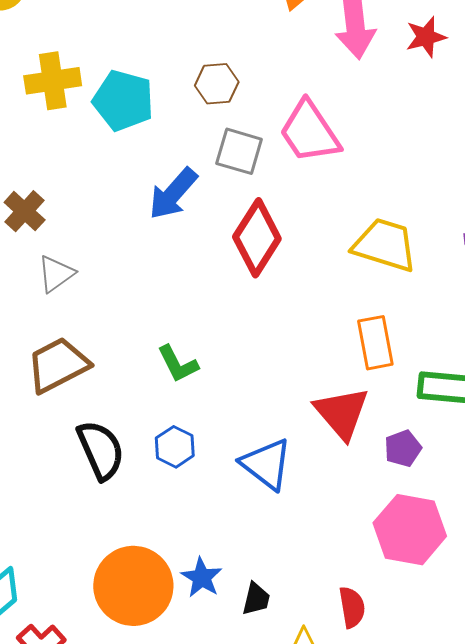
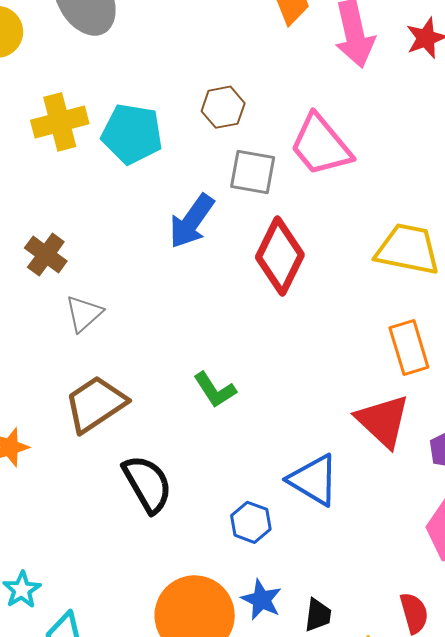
blue hexagon: (175, 447) -> (251, 522), moved

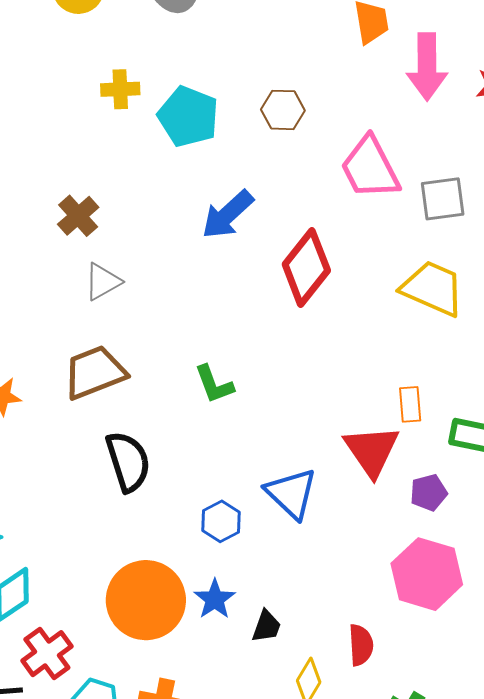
yellow cross: (60, 122) -> (120, 89), size x0.7
gray square: (253, 172) -> (443, 199), moved, turned -30
orange rectangle: (409, 348) -> (410, 404), moved, size x0.7

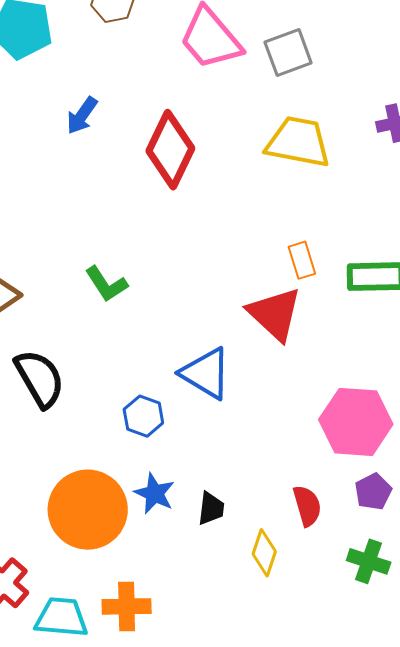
blue arrow: (228, 215) -> (82, 115), size x0.7
purple pentagon: (429, 493) -> (373, 492), moved

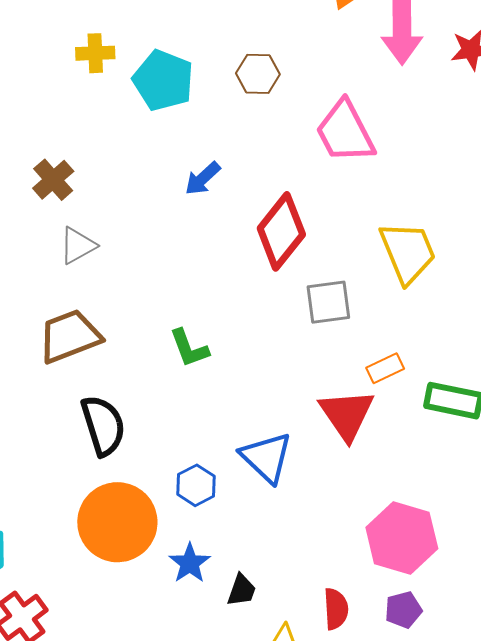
gray square: (288, 53) -> (328, 302), moved
yellow trapezoid: (298, 142) -> (408, 252), turned 44
orange rectangle: (302, 260) -> (385, 368), turned 69
orange circle: (88, 510) -> (117, 522), moved

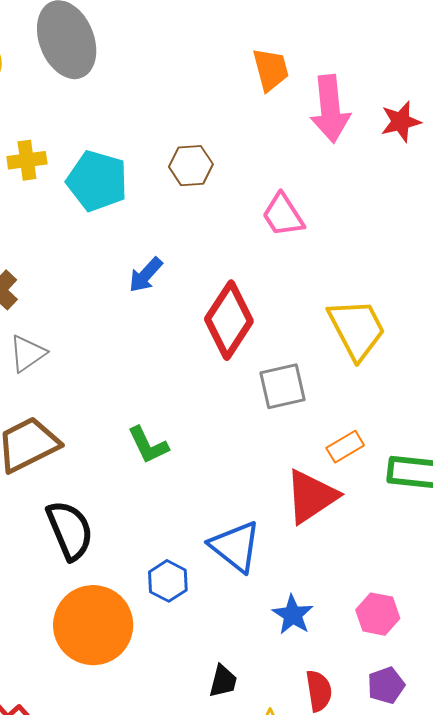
pink trapezoid: (345, 132) -> (283, 215), size x0.7
red triangle: (347, 415) -> (311, 496), turned 36
pink hexagon: (402, 538) -> (378, 614), size x0.6
blue star: (190, 563) -> (293, 615), moved

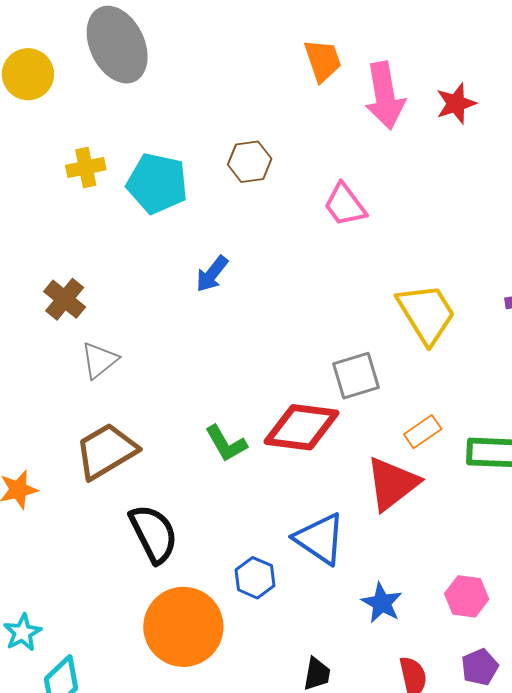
red diamond: (229, 320) -> (302, 427), moved, turned 68

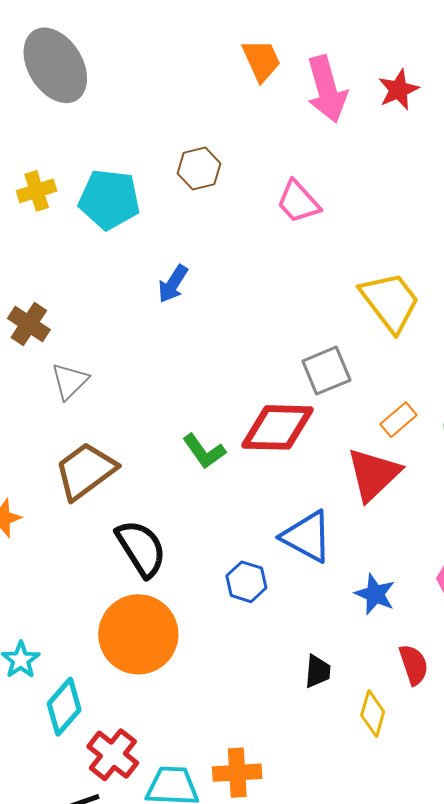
orange circle: (183, 627) -> (138, 634), moved

